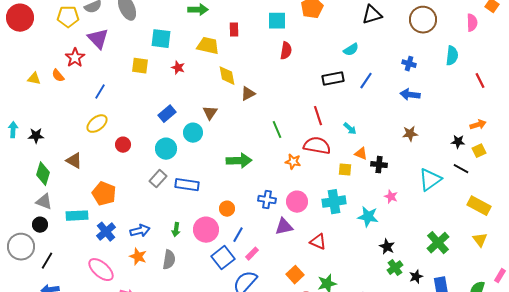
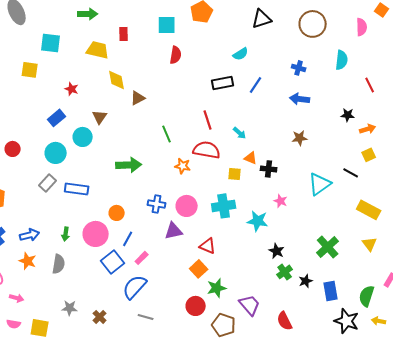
red star: (178, 68) -> (72, 89), moved
black star: (458, 142) -> (348, 115), moved
orange square: (295, 275) -> (199, 269), moved

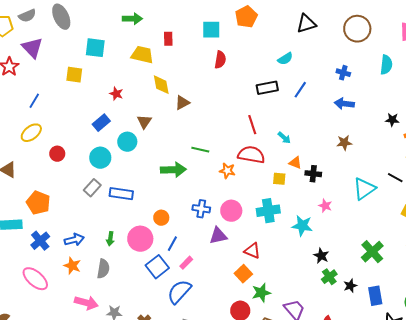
green line: (167, 134) -> (200, 150), moved, turned -54
pink arrow: (17, 298) -> (86, 303), moved, size x1.6

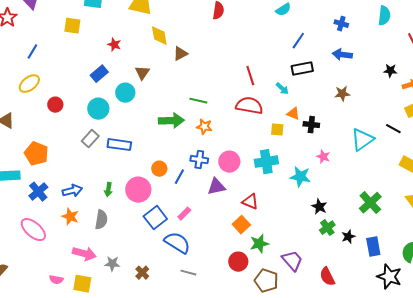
black rectangle: (267, 88) -> (302, 69), moved
orange star: (227, 171) -> (204, 127), moved
blue line: (172, 244) -> (179, 177), moved
blue semicircle: (179, 292) -> (177, 243), turned 80

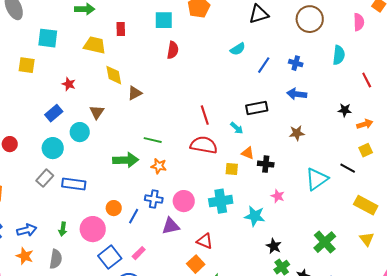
blue line: (298, 41) -> (264, 65), moved

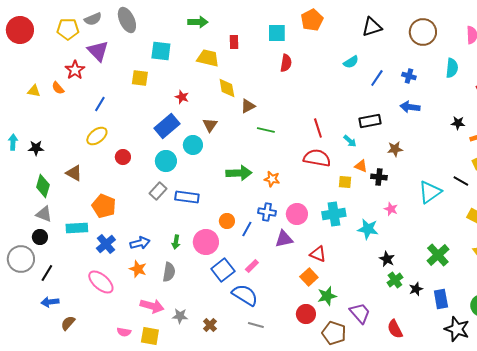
blue rectangle: (54, 113) -> (167, 126), size x1.4
brown star: (297, 133) -> (395, 149), moved
green line: (153, 140) -> (266, 130), moved

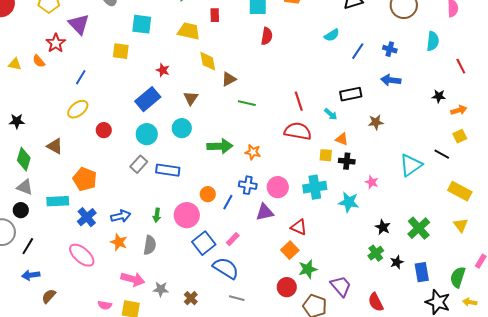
cyan circle: (193, 145) -> (182, 128), moved
black cross: (379, 177) -> (347, 161), moved
black star: (387, 259) -> (383, 227), moved

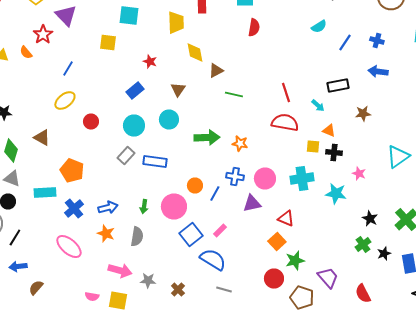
yellow trapezoid: (189, 31) -> (176, 22), turned 75
blue rectangle: (148, 99) -> (135, 90), size x0.7

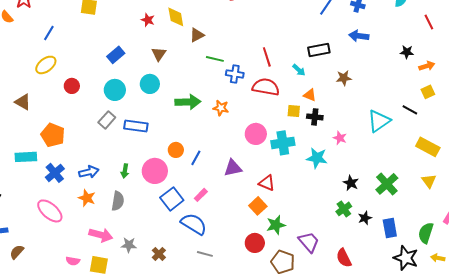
red star: (150, 62) -> (148, 20), moved
blue cross: (235, 176) -> (235, 74), moved
pink circle: (265, 178) -> (256, 134), moved

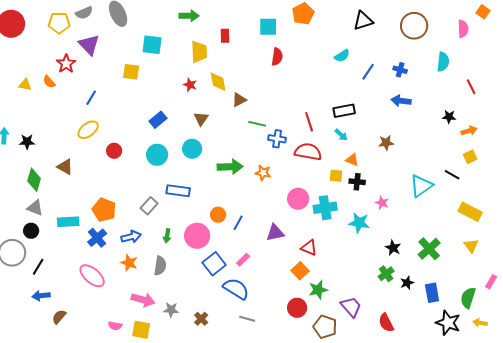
black rectangle: (319, 50) -> (344, 111), moved
gray rectangle: (107, 120) -> (149, 206), moved
orange pentagon: (53, 135) -> (104, 210), moved

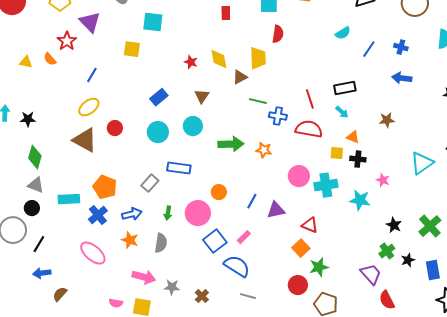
yellow trapezoid: (199, 52) -> (258, 58), moved
brown triangle: (65, 167) -> (85, 140), moved, size x1.5
blue line: (238, 223) -> (252, 201), moved
purple trapezoid: (351, 307) -> (371, 274), moved

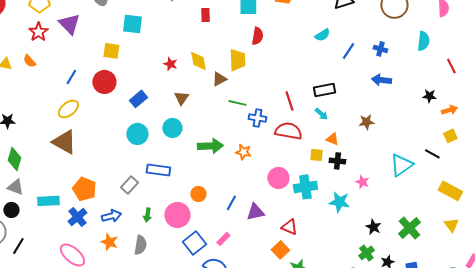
red star: (67, 41) -> (38, 32), moved
red circle: (115, 128) -> (104, 82), moved, size x1.5

